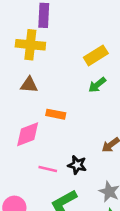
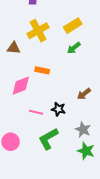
yellow cross: (30, 45) -> (38, 31), moved, turned -35
brown triangle: (29, 85) -> (14, 48), moved

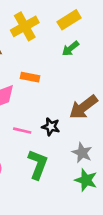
brown arrow: (84, 94) -> (83, 107), size x1.6
green L-shape: (48, 139) -> (38, 164), turned 140

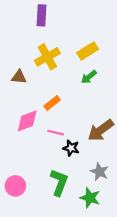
orange rectangle: (30, 77) -> (52, 103), turned -49
pink line: (22, 131) -> (56, 133), moved
green star: (86, 180) -> (90, 198), moved

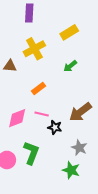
yellow rectangle: (88, 51) -> (69, 32), moved
pink diamond: (27, 121) -> (17, 118), moved
green L-shape: (59, 182) -> (31, 153), moved

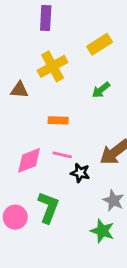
orange rectangle: (39, 89) -> (58, 120), turned 40

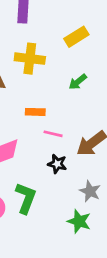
yellow cross: (53, 66) -> (30, 59), turned 36
pink line: (62, 155) -> (53, 134), moved

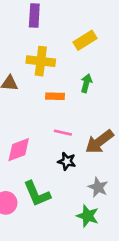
green arrow: (78, 82) -> (86, 83), turned 144
orange rectangle: (35, 112) -> (55, 96), moved
green L-shape: (26, 198) -> (37, 194), turned 136

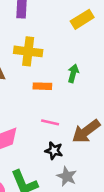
yellow rectangle: (85, 40) -> (82, 19), moved
gray star: (98, 187) -> (67, 176), moved

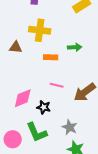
green arrow: (73, 73) -> (75, 47), turned 72
black star: (54, 151) -> (44, 107), moved

